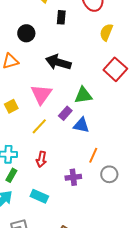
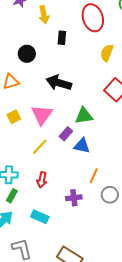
yellow square: (11, 106) -> (14, 117), moved

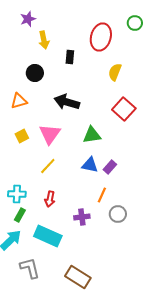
yellow arrow: (44, 15) -> (44, 40), moved
red ellipse: (93, 18) -> (101, 37), turned 32
purple rectangle: (66, 134) -> (110, 167), moved
cyan rectangle: (40, 217) -> (48, 236), size x1.5

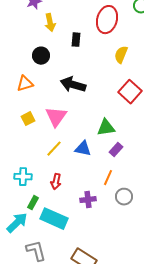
green triangle: (92, 135) -> (106, 128), moved
blue triangle: (90, 165) -> (83, 149), moved
green rectangle: (20, 215) -> (33, 203), moved

